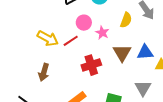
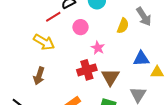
pink star: (102, 33) -> (98, 48), moved
red line: (71, 41) -> (53, 17), moved
brown triangle: (122, 53) -> (110, 77), moved

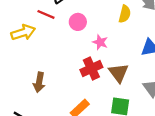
red line: (53, 17) -> (46, 14), turned 63
yellow arrow: (44, 42) -> (23, 32), moved, turned -40

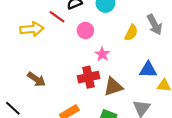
brown triangle: (119, 73) -> (113, 87), turned 36
brown arrow: (39, 82) -> (36, 79), turned -78

